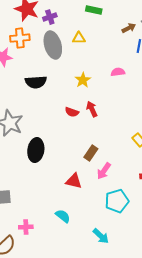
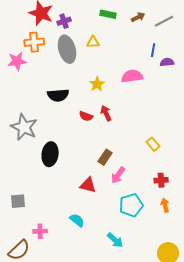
brown arrow: (129, 28) -> (138, 17), moved
pink semicircle: (118, 72) -> (132, 76), size x1.5
black semicircle: (36, 82) -> (58, 95), moved

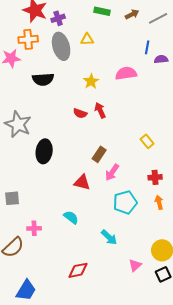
black semicircle: (58, 95) -> (43, 79), moved

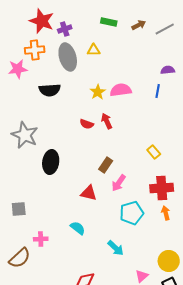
blue line: (147, 47) -> (158, 91), moved
pink semicircle: (126, 73) -> (121, 90), moved
red cross: (155, 177) -> (162, 188), size x1.6

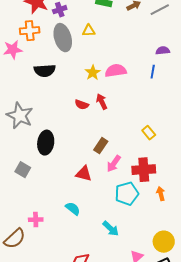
red cross: (162, 188) -> (144, 170), moved
gray square: (19, 209) -> (23, 170), moved, turned 35

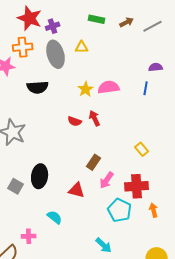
black ellipse: (46, 143) -> (40, 176), moved
cyan pentagon: (127, 194) -> (120, 210), turned -30
cyan semicircle: (73, 209) -> (55, 217), moved

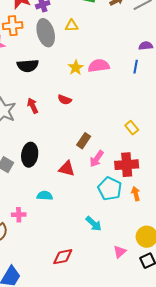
red arrow: (95, 118) -> (33, 106), moved
orange arrow: (154, 210) -> (136, 194), moved
cyan semicircle: (55, 217) -> (45, 196), turned -35

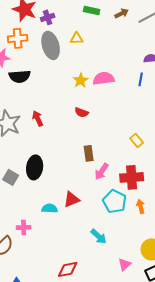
black semicircle: (28, 66) -> (20, 76), moved
red semicircle: (65, 100) -> (82, 112), moved
brown rectangle: (84, 141) -> (89, 153), turned -42
red triangle: (67, 169) -> (72, 199), moved, turned -36

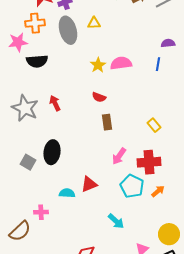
brown rectangle: (89, 153) -> (107, 122), moved
orange arrow: (141, 206) -> (158, 191), turned 64

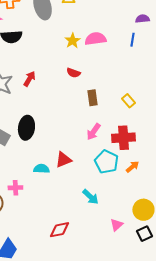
red arrow: (55, 103) -> (29, 79), turned 56
brown rectangle: (107, 122) -> (92, 98), moved

